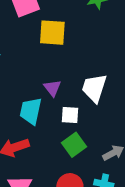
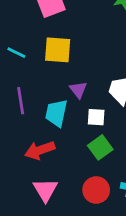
yellow square: (52, 33) -> (58, 50), moved

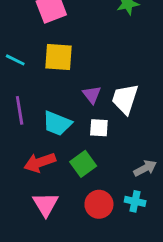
purple triangle: (78, 90) -> (92, 95), moved
cyan trapezoid: (56, 113) -> (57, 123), turned -80
green square: (100, 147) -> (83, 164), moved

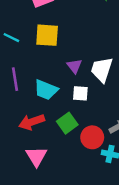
red circle: (99, 204) -> (92, 137), moved

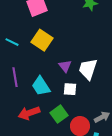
yellow square: (47, 35) -> (42, 40), turned 30
cyan trapezoid: (46, 90) -> (41, 86), turned 35

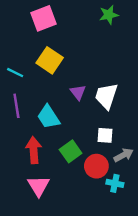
cyan line: (12, 42) -> (15, 73), moved
white square: (70, 89) -> (105, 135), moved
red arrow: (29, 113) -> (34, 150), turned 105

